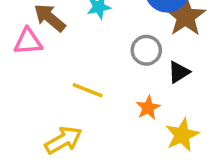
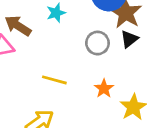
black triangle: (179, 72) -> (129, 39), moved

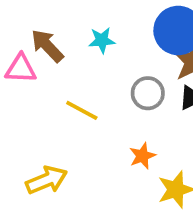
yellow line: (54, 80) -> (82, 110), moved

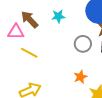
yellow line: (82, 110) -> (29, 53), moved

